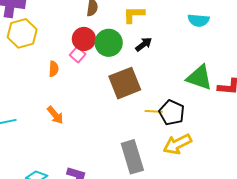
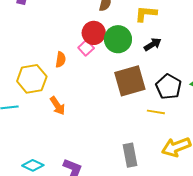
yellow hexagon: (22, 33) -> (32, 79), moved
black pentagon: (172, 113) -> (169, 87), moved
gray rectangle: (132, 157) -> (130, 155), size x0.7

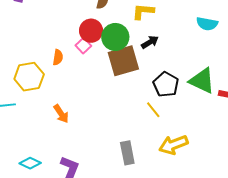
brown square: (130, 81) -> (123, 61), moved
orange arrow: (58, 106) -> (61, 114), moved
yellow line: (156, 112) -> (153, 110), turned 42

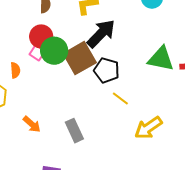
green circle: (115, 37) -> (54, 51), moved
black arrow: (150, 42) -> (101, 34), size x1.8
black pentagon: (166, 84) -> (107, 70), moved
gray rectangle: (127, 153) -> (74, 131), moved

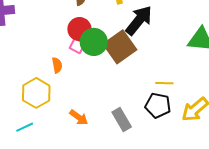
black pentagon: (107, 70) -> (158, 105), moved
yellow line: (120, 99) -> (164, 83), turned -30

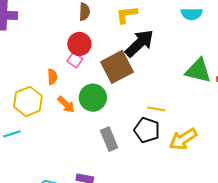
green circle: (94, 42) -> (93, 98), moved
orange arrow: (79, 117) -> (66, 104), moved

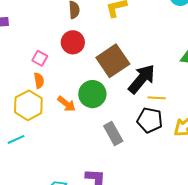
black arrow: (139, 43) -> (142, 79), moved
pink square: (75, 60) -> (40, 58), moved
orange semicircle: (52, 77) -> (39, 81), moved

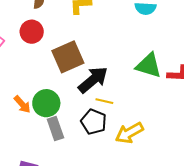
green circle: (92, 94) -> (46, 103), moved
orange arrow: (67, 104) -> (22, 104), moved

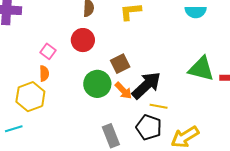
brown square: (68, 57) -> (120, 64), size x0.6
green circle: (46, 103) -> (97, 84), moved
orange arrow: (22, 104) -> (123, 91), moved

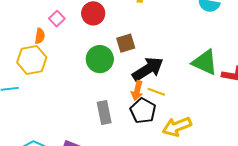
orange semicircle: (44, 73) -> (40, 36), moved
orange arrow: (123, 91) -> (137, 91), moved, turned 48

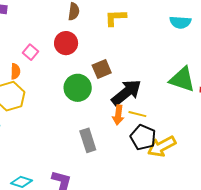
black pentagon: (143, 111) -> (143, 137), moved

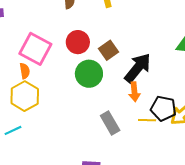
red circle: (66, 43) -> (78, 42), moved
pink square: (30, 52) -> (35, 49), size x2.0
yellow line: (137, 114) -> (147, 120), moved

